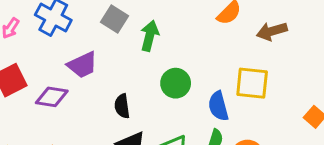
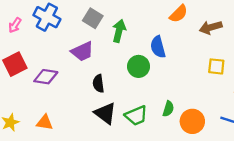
purple trapezoid: (82, 65) -> (82, 52), moved
yellow square: (252, 83) -> (216, 66), moved, size x0.7
blue semicircle: (218, 106) -> (158, 47), moved

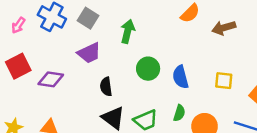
gray square: (93, 18) -> (88, 18), moved
blue semicircle: (158, 47) -> (180, 77), moved
yellow square: (216, 66) -> (224, 81), moved

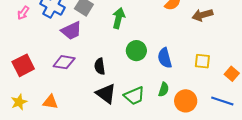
purple trapezoid: (89, 53) -> (71, 31), moved
red square: (18, 66) -> (23, 65), moved
purple diamond: (51, 79) -> (64, 62), moved

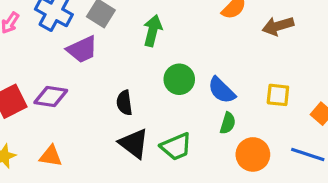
blue semicircle: (165, 58) -> (222, 90), turned -30
purple diamond: (64, 62) -> (51, 96), moved
green semicircle: (164, 89) -> (228, 123), moved

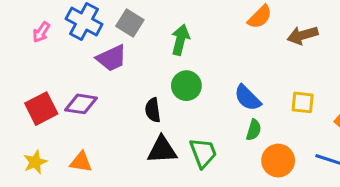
green circle: (179, 79) -> (186, 86), moved
black triangle: (134, 144) -> (162, 150), turned -40
green trapezoid: (176, 147) -> (203, 153), turned -88

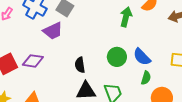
green arrow: (180, 40) -> (126, 17), moved
green circle: (186, 86) -> (117, 57), moved

